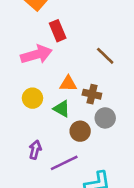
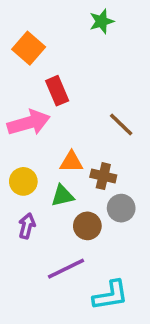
green triangle: (62, 109) -> (62, 196), turned -42
purple arrow: (35, 150) -> (27, 226), moved

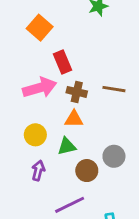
brown line: (121, 125) -> (114, 89), turned -35
brown cross: (103, 176) -> (77, 92), moved

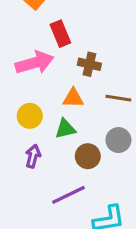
brown line: (114, 89) -> (118, 98), moved
brown cross: (77, 92) -> (89, 64), moved

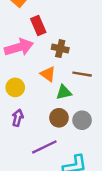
orange triangle: (73, 98) -> (48, 74), turned 35
green triangle: (65, 129) -> (64, 92), moved
gray circle: (118, 140) -> (82, 120), moved

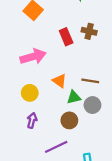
red rectangle: (38, 25) -> (66, 37), moved
brown cross: (60, 49) -> (89, 31), moved
gray circle: (82, 120) -> (92, 105), moved

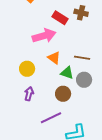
red rectangle: (66, 37) -> (60, 18), turned -35
pink arrow: (33, 57) -> (44, 36), moved
green triangle: (74, 97) -> (67, 73), turned 32

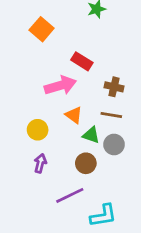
brown cross: (81, 13) -> (114, 87), moved

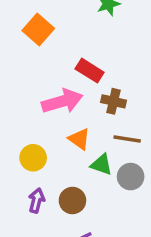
brown cross: (114, 87) -> (113, 101), moved
brown circle: (86, 163) -> (72, 201), moved

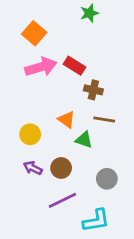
pink arrow: (62, 101) -> (41, 67), moved
gray circle: (131, 177) -> (107, 179), moved
purple arrow: (37, 201) -> (33, 168), turned -78

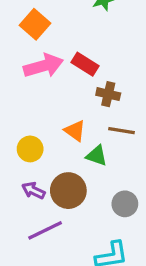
brown circle: (61, 168) -> (68, 191), size x1.4
purple line: (62, 200) -> (45, 230), moved

